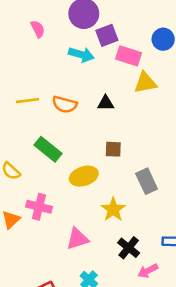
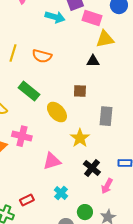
yellow line: (28, 101) -> (13, 53), turned -66
black triangle: (106, 103) -> (93, 61), moved
yellow ellipse: (84, 176) -> (57, 112), turned 65
gray rectangle: (147, 181) -> (106, 116), turned 30
pink arrow: (148, 271) -> (107, 186), turned -35

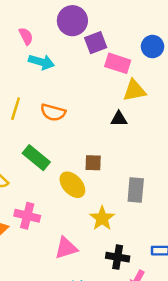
cyan arrow: (55, 17) -> (41, 62), moved
brown square: (80, 91) -> (93, 163), moved
black cross: (92, 168) -> (118, 257), turned -30

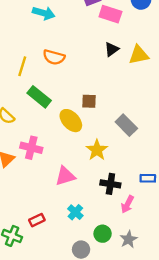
yellow triangle: (134, 90) -> (139, 55), moved
yellow line: (16, 109) -> (22, 66), moved
black triangle: (119, 119) -> (112, 49), moved, turned -35
gray rectangle: (136, 190) -> (126, 125), turned -50

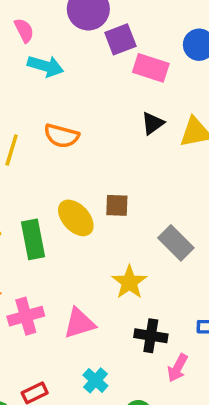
green rectangle: (39, 97) -> (33, 239), moved, turned 40
yellow ellipse: (71, 121) -> (76, 218), moved
pink cross: (31, 148) -> (26, 316), moved, turned -30

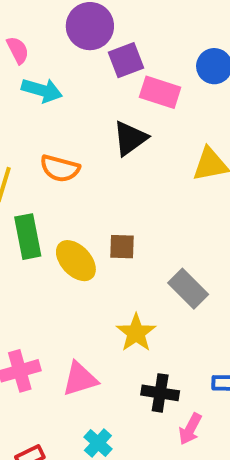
black triangle: (153, 123) -> (130, 138), moved, size x1.4
green rectangle: (33, 239) -> (28, 237), moved

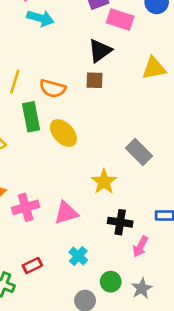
orange semicircle: (60, 168) -> (53, 88), moved
brown square: (122, 247) -> (94, 80), moved

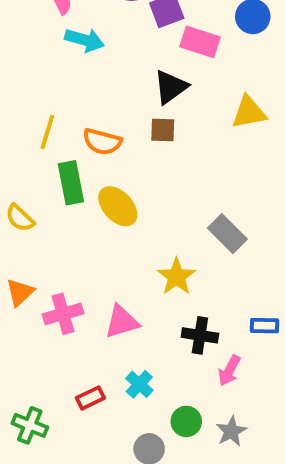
red rectangle: (32, 265) -> (90, 398), moved

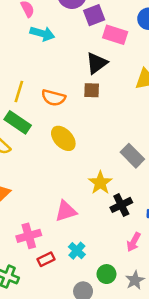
green rectangle: (71, 183) -> (18, 122), moved, turned -45
pink cross: (63, 314) -> (29, 236), moved
black cross: (200, 335) -> (121, 205), moved, turned -35

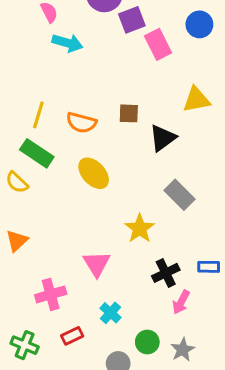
pink rectangle: (115, 35) -> (158, 44), turned 45
black triangle: (97, 63) -> (163, 138), moved
black cross: (121, 205) -> (166, 273), moved
pink triangle: (66, 211) -> (97, 264), turned -45
red rectangle: (46, 259) -> (72, 336), moved

